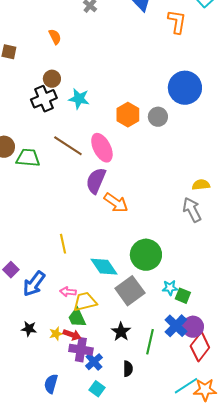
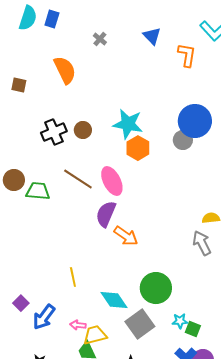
orange semicircle: (55, 37) -> (65, 70), size x1.8
brown circle: (52, 79) -> (83, 130), moved
cyan star: (79, 99) -> (128, 124), moved, size x1.4
gray circle: (158, 117) -> (183, 140), moved

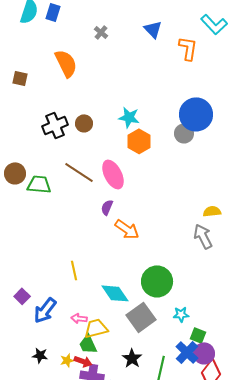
cyan star: (128, 124) -> (129, 117), size x0.7
purple semicircle: (106, 214) -> (107, 207), size x0.6
green square: (193, 329) -> (198, 335), moved

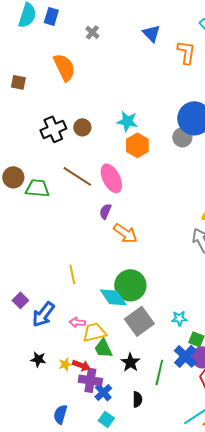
gray cross: (101, 32) -> (92, 32), moved
green circle: (157, 281) -> (130, 285), moved
green trapezoid: (88, 344) -> (103, 348), moved

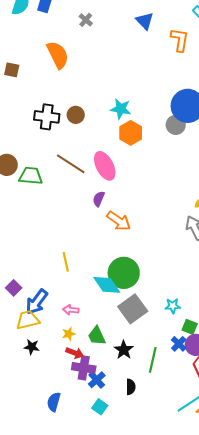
black cross: (53, 129) -> (47, 117), turned 30
yellow trapezoid: (94, 332) -> (28, 320), moved
blue cross: (185, 356) -> (179, 344), size x0.7
yellow star: (65, 364) -> (69, 334), moved

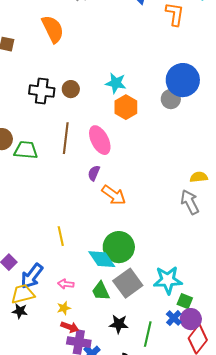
brown line: (71, 164) -> (66, 138), turned 64
cyan star: (173, 306) -> (168, 280), size x1.8
green trapezoid: (97, 336) -> (101, 291), moved
black star: (32, 347) -> (20, 311), moved
black star: (124, 350) -> (119, 324), turned -30

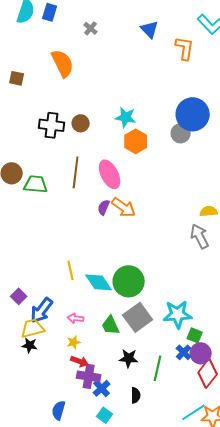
orange arrow: (114, 195) -> (124, 207), moved
cyan diamond: (102, 259) -> (99, 282), moved

